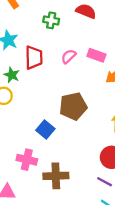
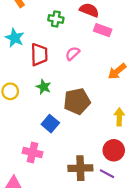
pink rectangle: (96, 55) -> (103, 30), moved
green star: (12, 75) -> (44, 87), moved
brown cross: (56, 176) -> (80, 168), moved

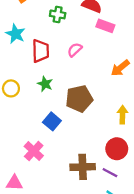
pink cross: (32, 153) -> (34, 151), turned 30

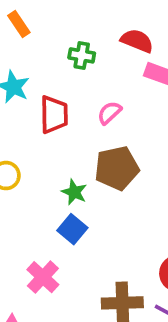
green star: (45, 84) -> (74, 192), moved
brown pentagon: (79, 99) -> (117, 168), moved

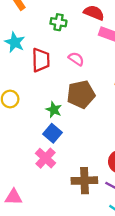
pink semicircle: (109, 113) -> (76, 59), turned 77
pink cross: (43, 277) -> (45, 158), moved

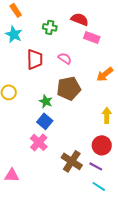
cyan star: (15, 42) -> (14, 34), moved
brown cross: (84, 181) -> (72, 161), turned 35

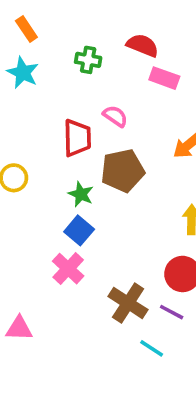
red trapezoid: (35, 59) -> (77, 138), moved
cyan line: (99, 186) -> (152, 348), moved

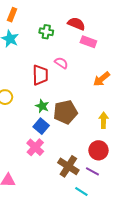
orange rectangle: (26, 29) -> (12, 15), turned 56
brown pentagon: (123, 171) -> (65, 112), moved

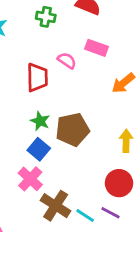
pink rectangle: (88, 42) -> (96, 48), moved
brown cross: (68, 166) -> (56, 206), moved
cyan line: (81, 192) -> (85, 216), moved

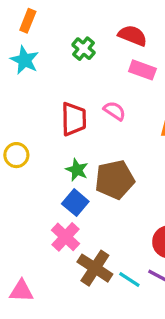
green cross: (46, 17) -> (83, 49), turned 30
pink rectangle: (96, 48) -> (142, 70), moved
pink semicircle: (67, 61) -> (115, 111), moved

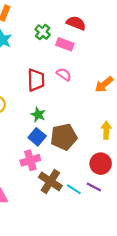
pink rectangle: (142, 70) -> (65, 44), moved
brown pentagon: (115, 180) -> (64, 137), moved
pink cross: (65, 237) -> (30, 160), turned 30

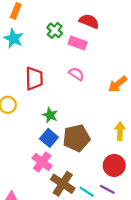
red trapezoid: (36, 80) -> (34, 78), moved
pink cross: (30, 160) -> (42, 162), turned -36

